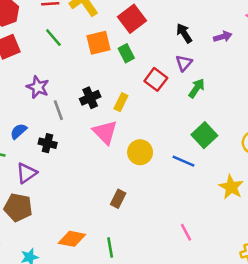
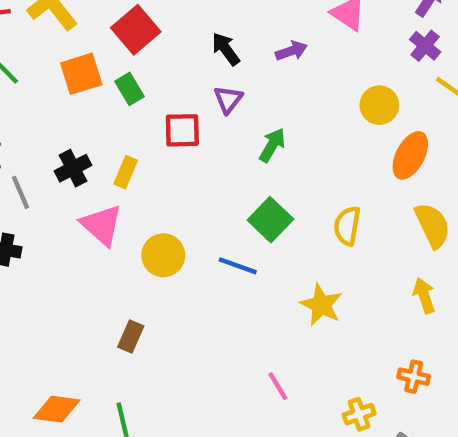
red square: (156, 79) -> (182, 130), turned -35
green arrow: (197, 88) -> (272, 145), moved
pink line: (186, 232) -> (278, 386), moved

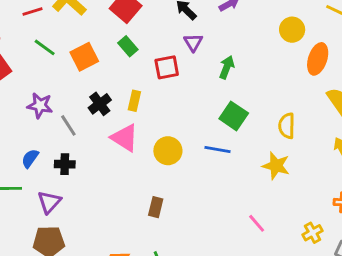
orange square: (81, 74) -> (84, 57), moved
yellow semicircle: (347, 226) -> (287, 126), moved

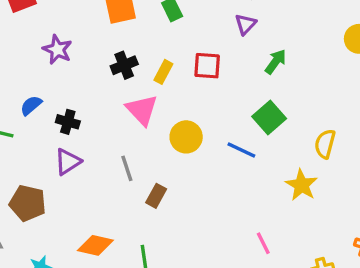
red square: (167, 67) -> (207, 66), moved
gray line: (68, 125) -> (127, 168), moved
purple triangle: (49, 202) -> (68, 162), moved

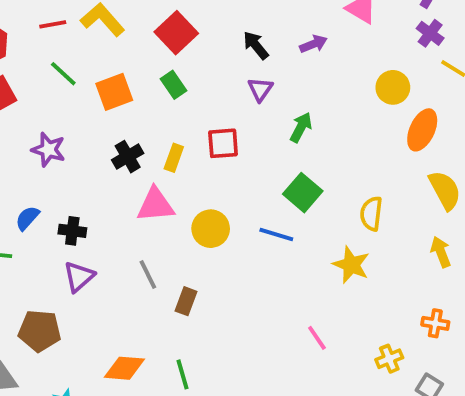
pink triangle: (142, 110) -> (155, 205), turned -44

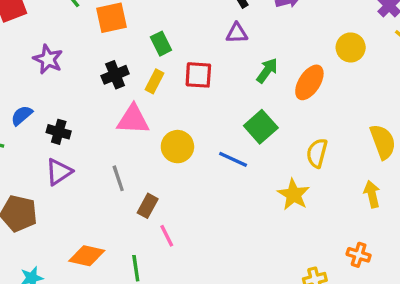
green rectangle: (173, 85) -> (161, 44), moved
purple triangle: (260, 89) -> (237, 33), turned 45
orange ellipse: (422, 130) -> (309, 82), moved
pink line: (317, 338) -> (167, 236), moved

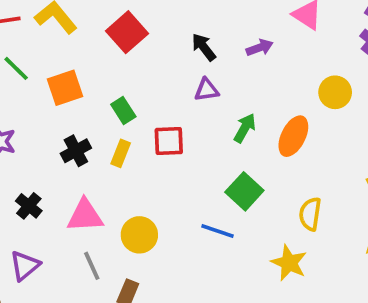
pink triangle: (133, 120) -> (85, 216), moved
black cross: (59, 132) -> (29, 206), moved, turned 30
yellow circle: (177, 147) -> (139, 235), moved

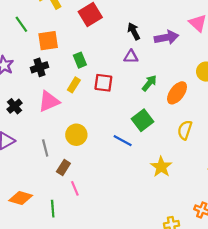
purple arrow: (260, 48) -> (166, 37), size x1.5
black cross: (76, 151) -> (40, 67), moved
yellow semicircle: (310, 214) -> (185, 130), moved
pink triangle: (85, 216) -> (49, 101), moved, turned -30

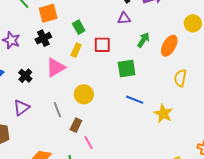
green square: (143, 120) -> (127, 69), moved, turned 36
blue line: (123, 141) -> (135, 100), moved

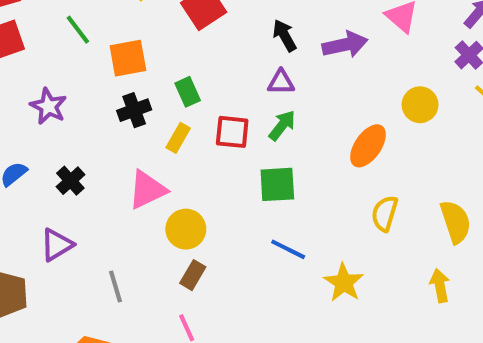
black cross: (43, 38) -> (134, 110), moved
green arrow: (143, 40) -> (282, 125), moved
pink triangle: (56, 68) -> (147, 190), moved
gray line: (57, 110) -> (115, 286), moved
brown rectangle: (76, 125) -> (193, 275), moved

